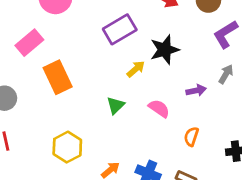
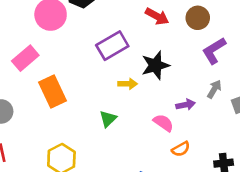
yellow arrow: (136, 69) -> (128, 84), turned 42
pink semicircle: (159, 108) -> (163, 123), moved
orange semicircle: (191, 137) -> (181, 149), turned -138

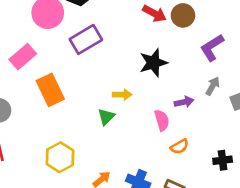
brown circle: (198, 18) -> (183, 15), moved
purple rectangle: (112, 46) -> (86, 39), moved
yellow arrow: (128, 84) -> (122, 95), moved
pink semicircle: (163, 123) -> (162, 120), turned 40

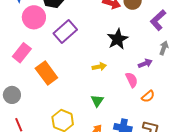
green triangle: (106, 117) -> (97, 101), moved

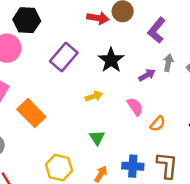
purple rectangle: (65, 32) -> (64, 57), moved
purple arrow: (145, 63) -> (147, 75), moved

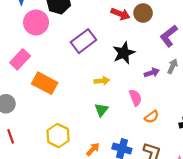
orange rectangle: (31, 113) -> (45, 83), turned -30
green triangle: (97, 138) -> (101, 110), moved

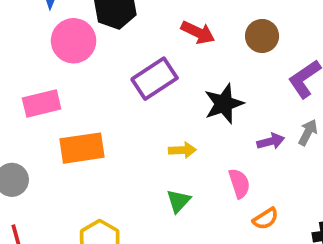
red arrow: (120, 14) -> (198, 32), moved
pink rectangle: (20, 59) -> (42, 104), turned 30
orange rectangle: (45, 83) -> (82, 148), turned -40

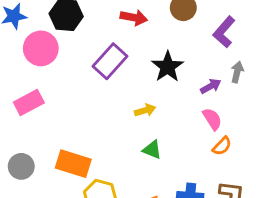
orange rectangle: (82, 148) -> (73, 164), moved, turned 40
pink semicircle: (239, 183) -> (212, 119), moved
green triangle: (178, 201) -> (152, 150), turned -36

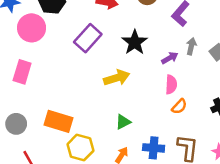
pink rectangle: (29, 102) -> (22, 72), turned -45
yellow arrow: (145, 110) -> (117, 78), size x1.5
pink semicircle: (212, 119) -> (171, 84), turned 36
green triangle: (152, 150) -> (123, 122), moved, turned -49

